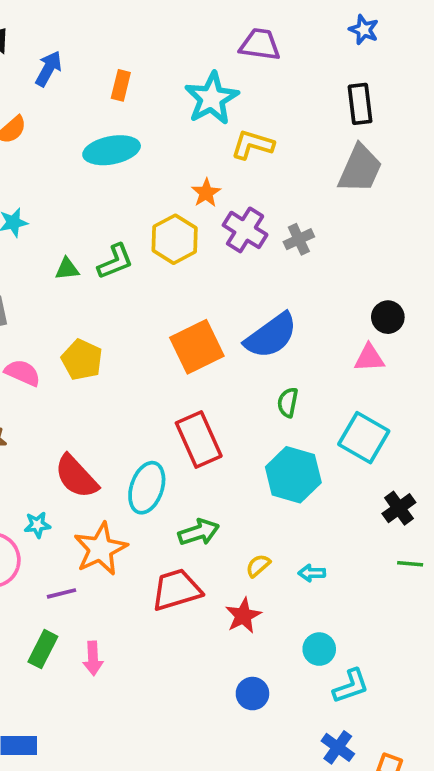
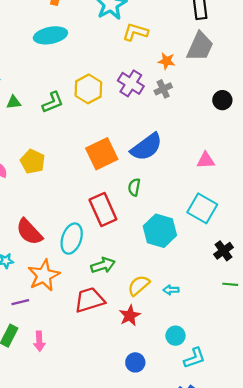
orange star: (206, 193) -> (167, 61), moved, turned -30
green triangle: (67, 269) -> (14, 102), moved
black circle: (388, 317) -> (222, 100), moved
green semicircle: (288, 402) -> (134, 187), moved
yellow semicircle: (258, 566) -> (139, 285), size x1.5

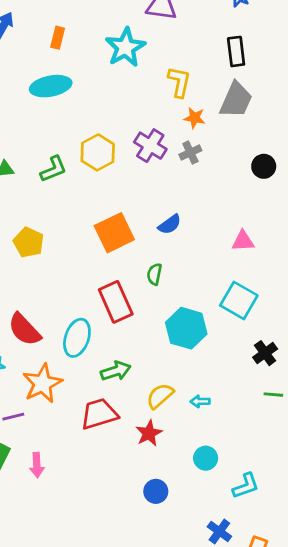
yellow L-shape: (135, 32) -> (179, 82), moved, turned 85
blue semicircle: (146, 147) -> (170, 224), size x0.6
cyan L-shape: (194, 358) -> (246, 486), moved

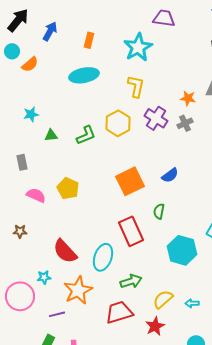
yellow L-shape: (179, 82) -> (136, 86), moved

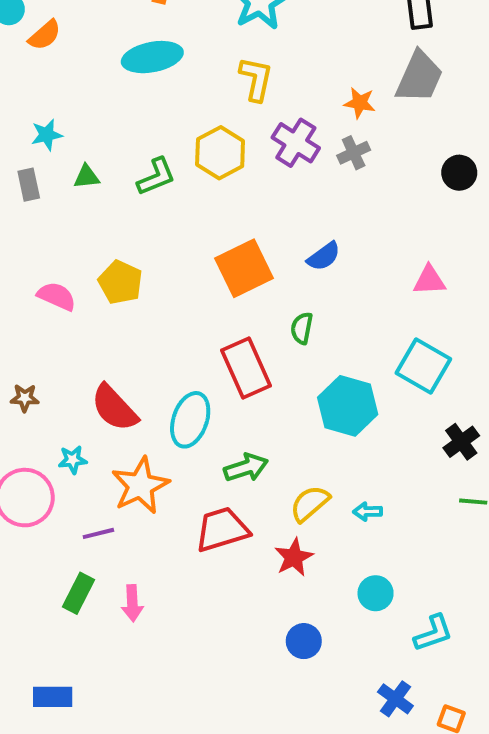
gray rectangle: (22, 162) -> (29, 185), moved
brown star: (20, 231) -> (25, 398), moved

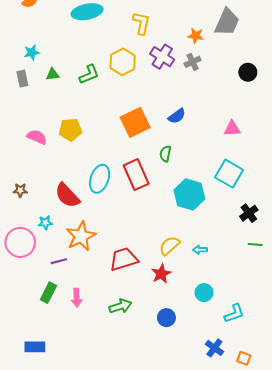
yellow pentagon: (120, 282) -> (70, 130), turned -30
cyan ellipse: (190, 420) -> (100, 179), moved
green arrow: (246, 468) -> (120, 306), moved

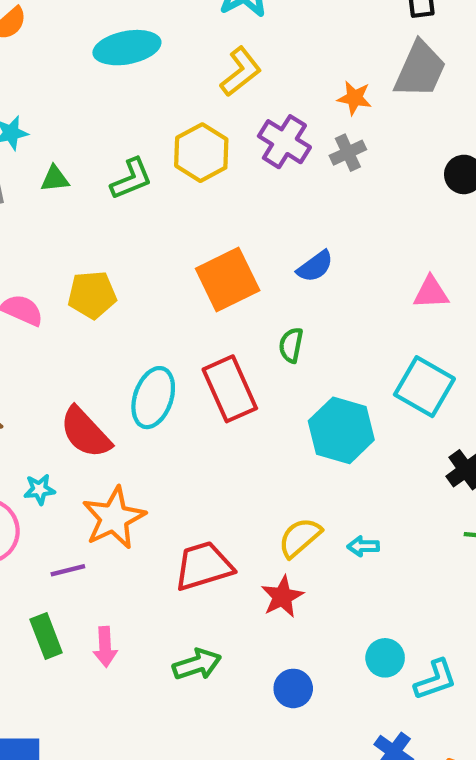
yellow L-shape: (141, 23) -> (241, 72), turned 40
green rectangle: (48, 293) -> (46, 636), turned -48
cyan circle: (204, 293) -> (385, 658), moved

